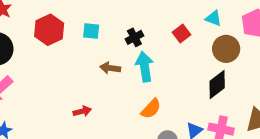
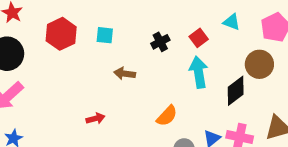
black cross: (134, 37) -> (160, 42), moved
brown circle: (226, 49) -> (259, 64), moved
cyan arrow: (145, 67) -> (199, 72), moved

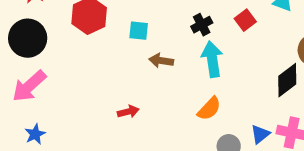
cyan square: (105, 35) -> (139, 31), moved
cyan arrow: (199, 72) -> (212, 59), moved

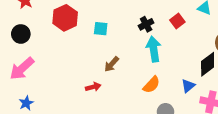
black circle: (28, 38) -> (21, 34), size x0.7
brown arrow: (161, 61) -> (112, 64), moved, turned -56
blue triangle: (260, 134) -> (188, 86), moved

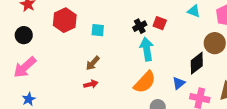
red square: (177, 21) -> (160, 23), moved, turned -32
brown arrow: (112, 64) -> (93, 63), moved
orange semicircle: (151, 85) -> (145, 82), size x1.4

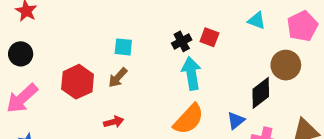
red hexagon: (65, 20) -> (78, 82), moved
brown arrow: (93, 63) -> (118, 78), moved

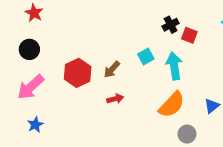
black cross: (182, 41) -> (171, 25), moved
cyan square: (123, 47) -> (146, 56), moved, turned -35
red arrow: (114, 122) -> (115, 99), moved

